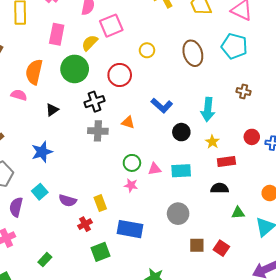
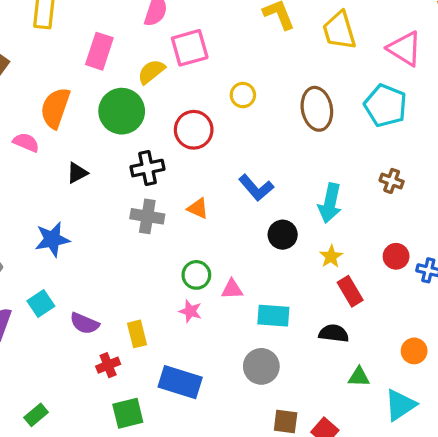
red rectangle: (226, 161) -> (350, 291), turned 60
cyan rectangle: (181, 171) -> (273, 316), moved

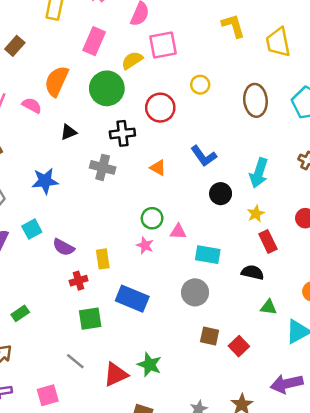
gray cross: (147, 216) -> (103, 167), moved

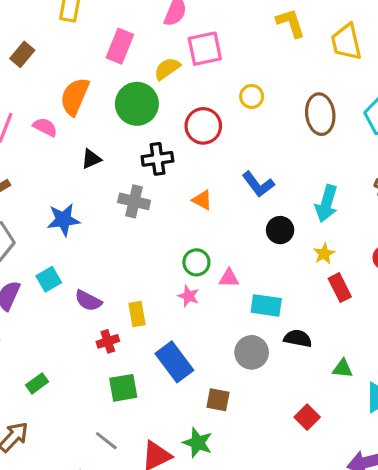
black semicircle: (252, 272) -> (298, 338), moved
blue rectangle: (132, 299) -> (174, 362), turned 32
brown square: (210, 336) -> (218, 400), moved

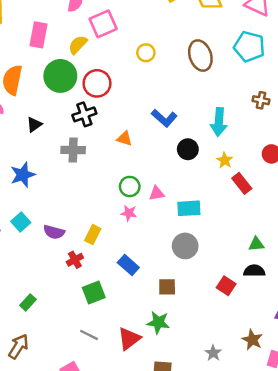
red circle: (203, 126) -> (97, 83), moved
yellow rectangle: (137, 314) -> (93, 235), turned 48
black semicircle: (298, 338) -> (254, 271), moved
blue rectangle: (174, 362) -> (128, 265), size x0.7
red square: (307, 417) -> (226, 286), moved

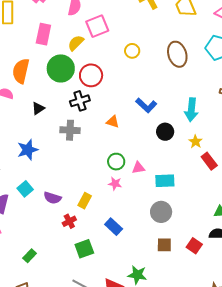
brown square: (167, 287) -> (164, 245), moved

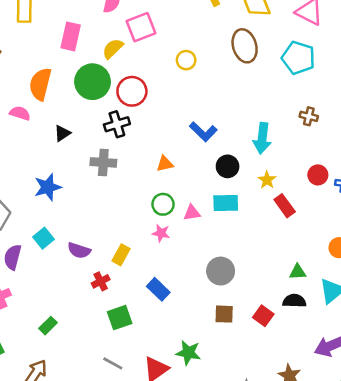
brown ellipse: (177, 54) -> (245, 46), moved
orange triangle: (113, 122) -> (165, 164), moved, turned -32
cyan rectangle: (165, 181) -> (226, 203), moved

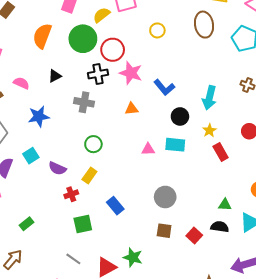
pink semicircle: (20, 113) -> (21, 83), moved
green circle: (163, 204) -> (93, 144), moved
pink star: (161, 233) -> (131, 73), moved, size x1.6

